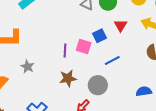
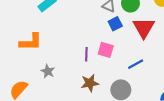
red triangle: (121, 25) -> (144, 28), size x1.6
blue square: (100, 36) -> (115, 24), moved

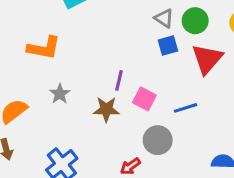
pink square: (106, 50) -> (144, 99), moved
brown star: (90, 83) -> (106, 109), moved

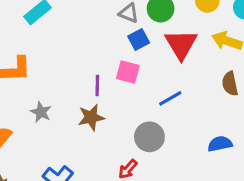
pink square: (144, 99) -> (128, 72), moved

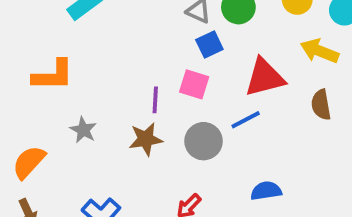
red triangle: (181, 44) -> (265, 78), moved, turned 44
gray circle: (149, 137) -> (204, 141), moved
blue semicircle: (220, 144) -> (266, 191), moved

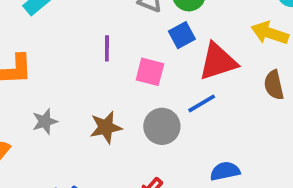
blue square: (209, 45) -> (182, 35), moved
purple line: (155, 100) -> (107, 48), moved
gray star: (83, 130) -> (45, 121), turned 30

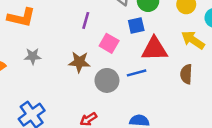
brown star: (106, 127) -> (79, 62), moved

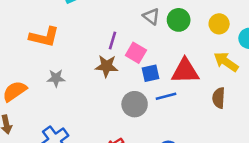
blue square: (136, 25) -> (151, 73), moved
pink square: (109, 43) -> (136, 53), moved
brown star: (79, 62) -> (106, 66), moved

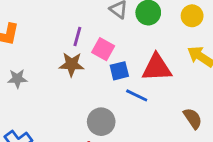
blue line: (166, 96) -> (137, 95), turned 42
brown semicircle: (219, 98) -> (193, 118), moved, turned 144
gray circle: (135, 104) -> (101, 122), moved

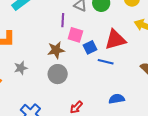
purple line: (77, 37) -> (63, 20), moved
gray circle: (101, 122) -> (58, 74), moved

